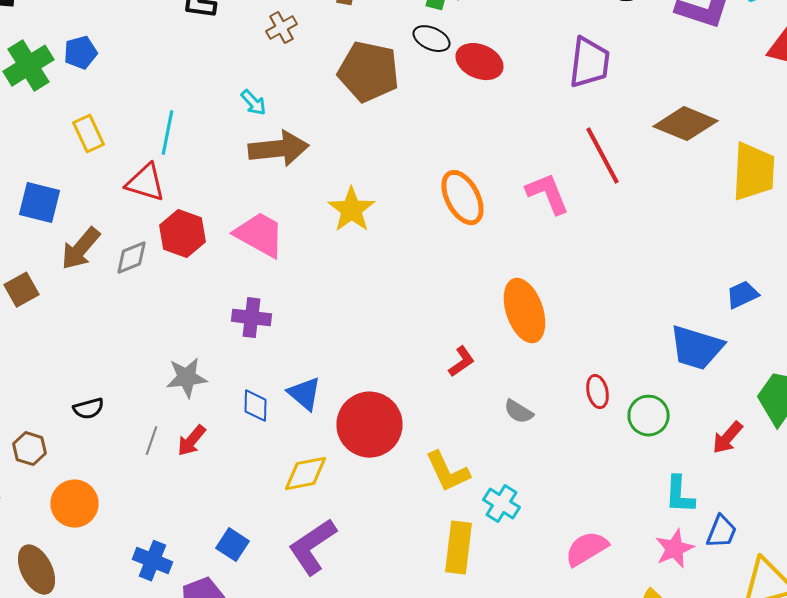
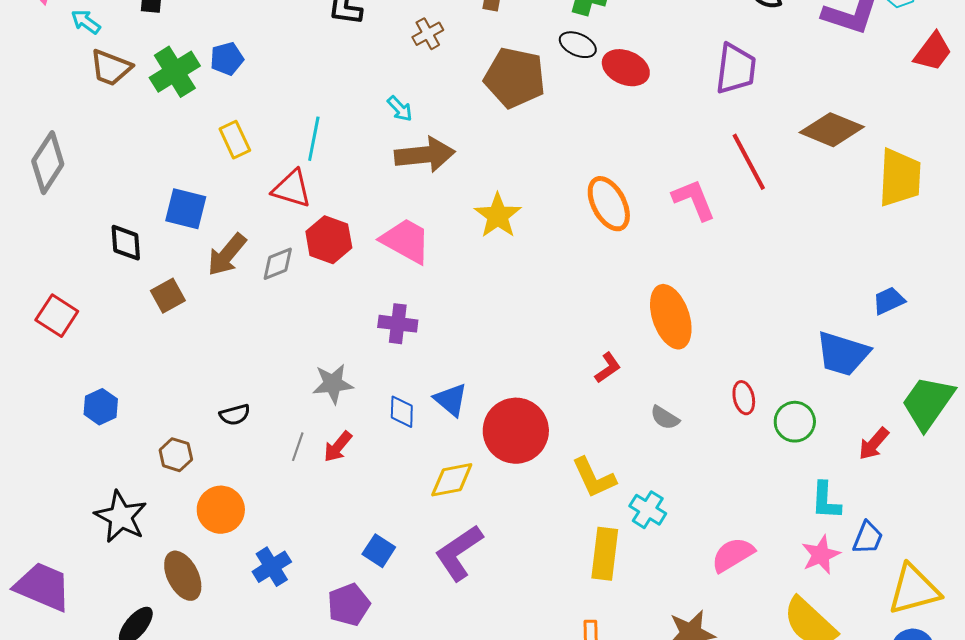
blue cross: (152, 561) -> (272, 567), moved, turned 36

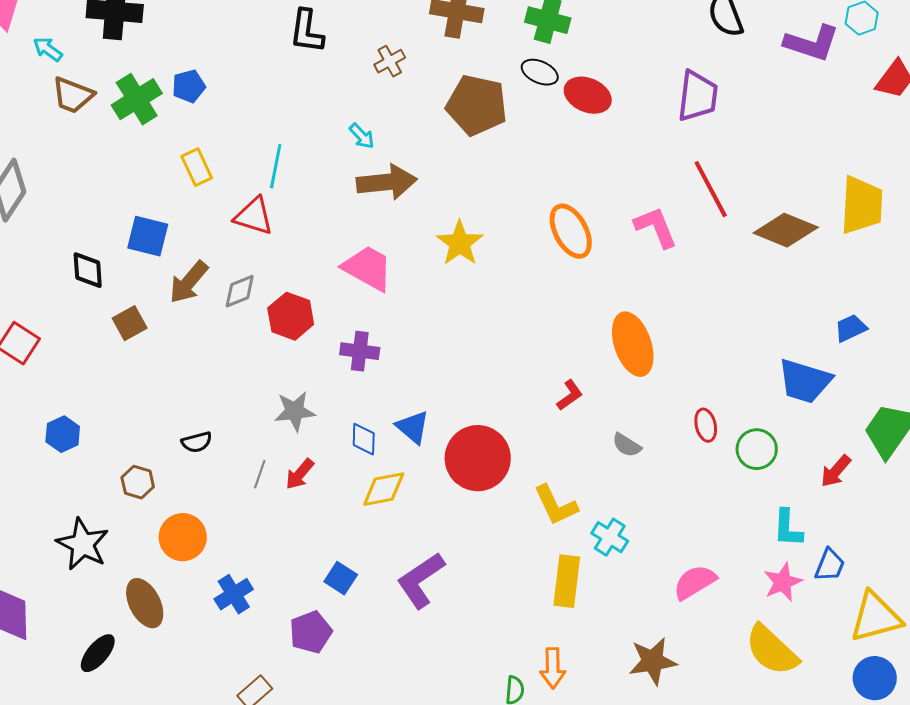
brown diamond: (832, 130) -> (786, 230), moved
red hexagon: (329, 240) -> (291, 316), moved
yellow diamond: (452, 480) -> (384, 489), moved

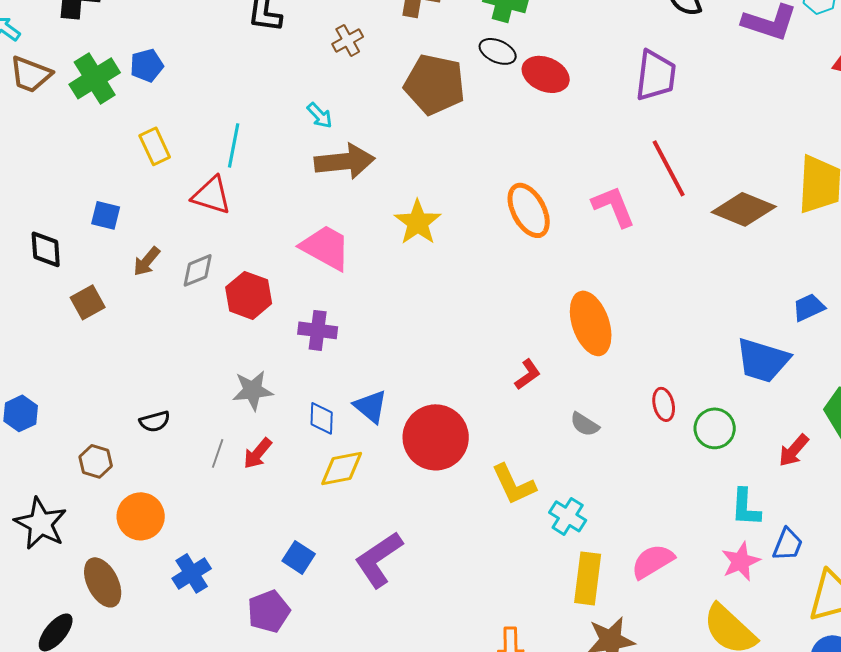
blue square: (148, 236) -> (106, 215), size x0.7
brown arrow: (189, 282) -> (147, 261), size x0.7
yellow rectangle: (567, 581) -> (588, 578), moved

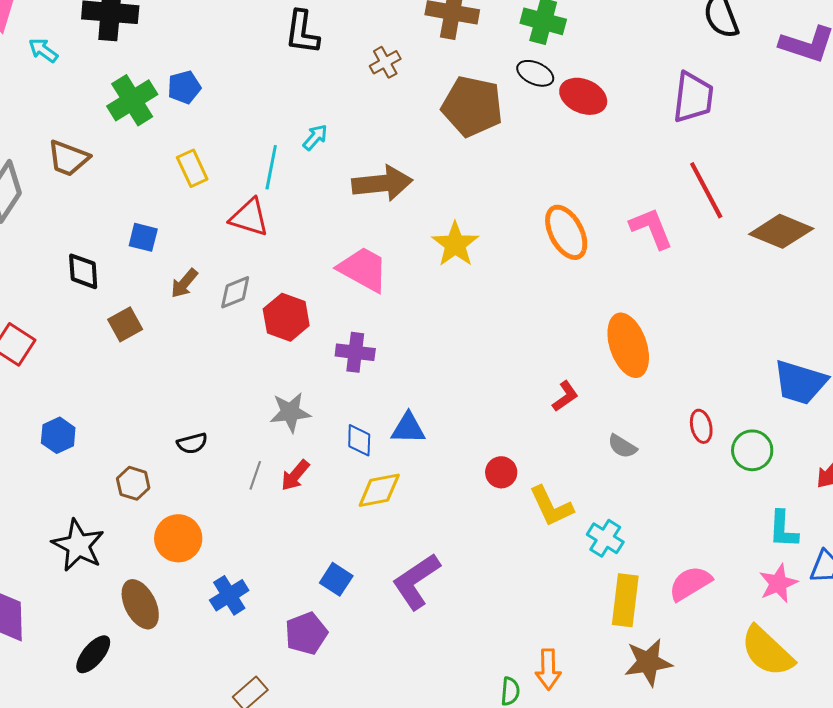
brown trapezoid: (31, 74) -> (68, 158), moved
cyan arrow: (320, 115) -> (315, 137), moved, turned -96
blue triangle: (371, 406) -> (408, 428), turned -39
red circle: (436, 437) -> (501, 472), moved, size x0.5

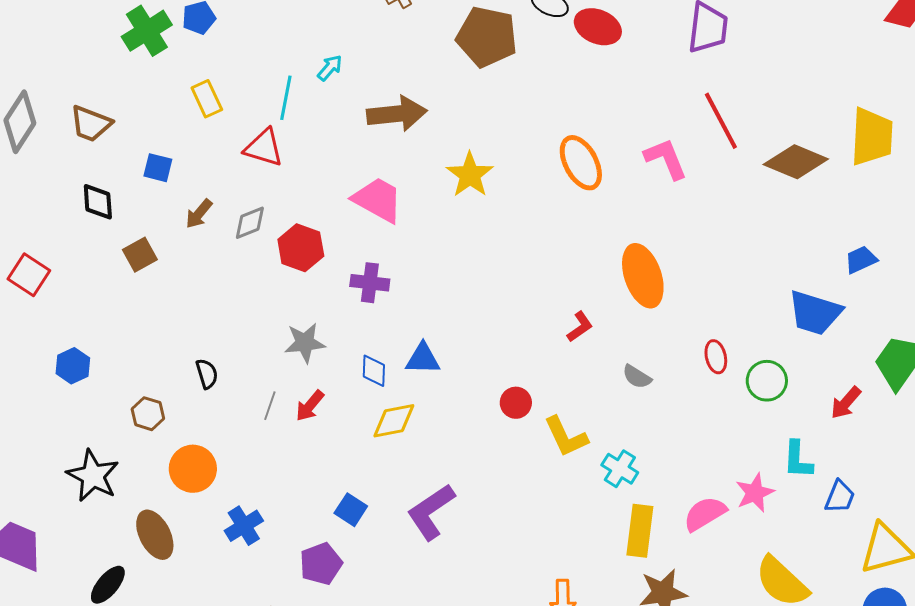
brown trapezoid: (68, 158) -> (91, 124), moved
black semicircle: (192, 443) -> (207, 374), turned -92
pink star: (778, 583) -> (755, 493), moved

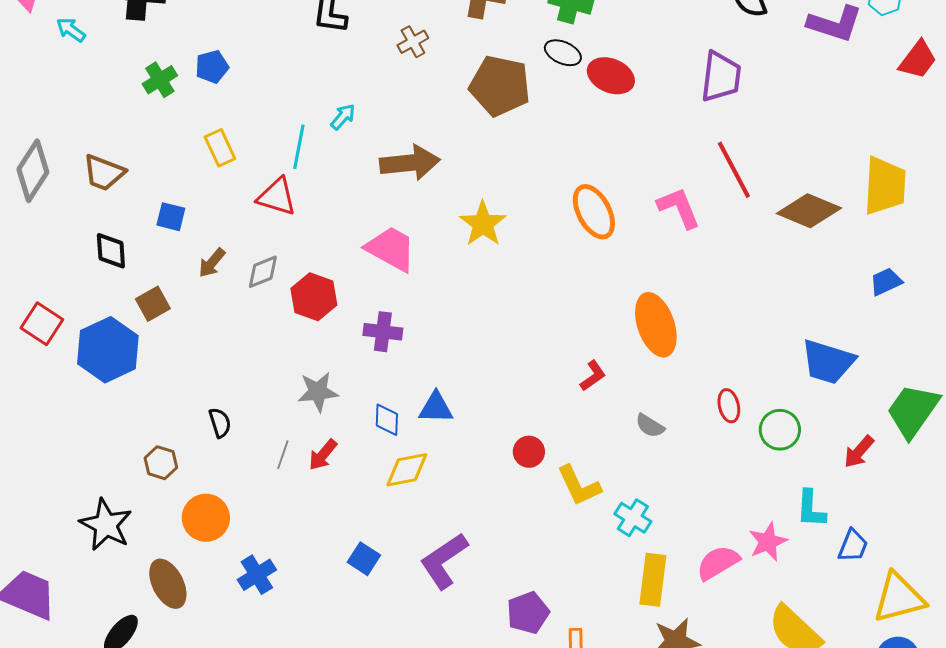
green cross: (147, 31) -> (160, 80), size x0.7
blue trapezoid: (861, 260) -> (886, 282), moved
blue hexagon: (73, 366) -> (108, 350), moved, size x1.8
purple pentagon: (321, 564) -> (528, 613), moved

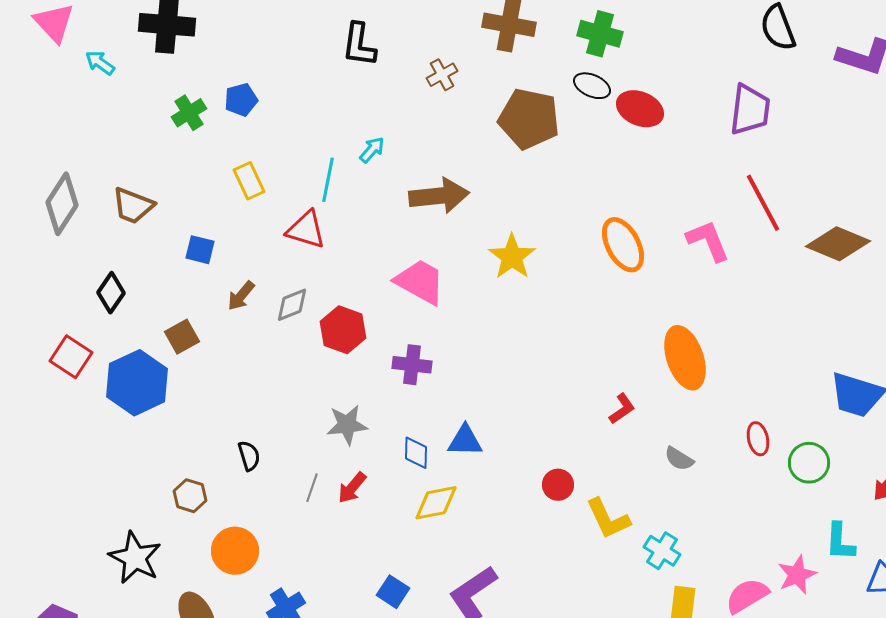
black diamond: (111, 251) -> (111, 293), moved, turned 39

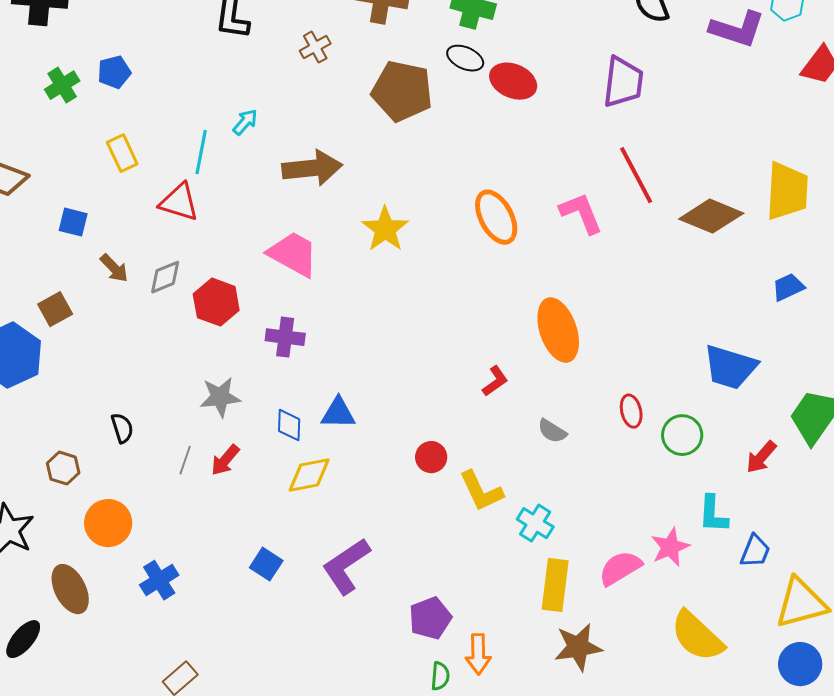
brown arrow: (241, 296) -> (114, 268), turned -84

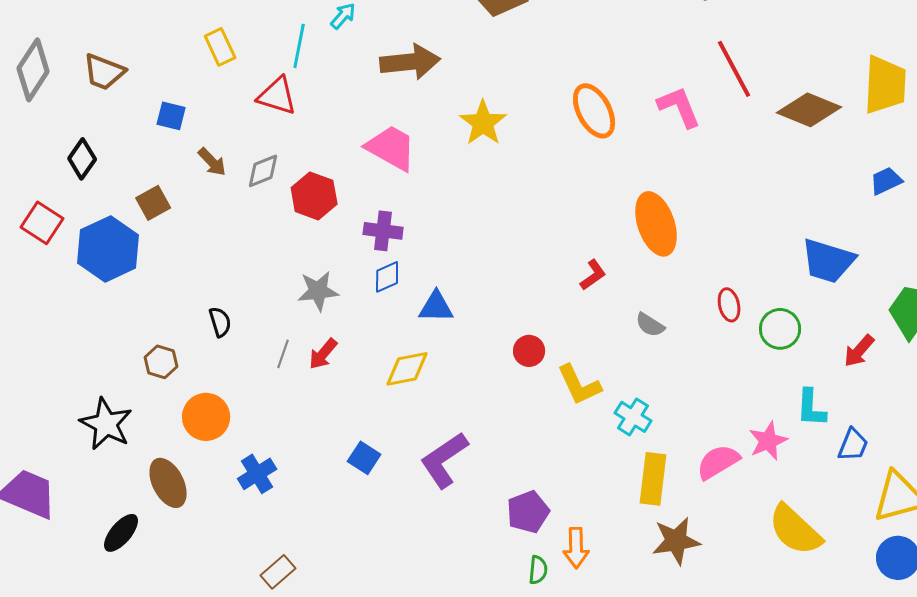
blue diamond: (289, 425) -> (387, 277), moved, turned 64

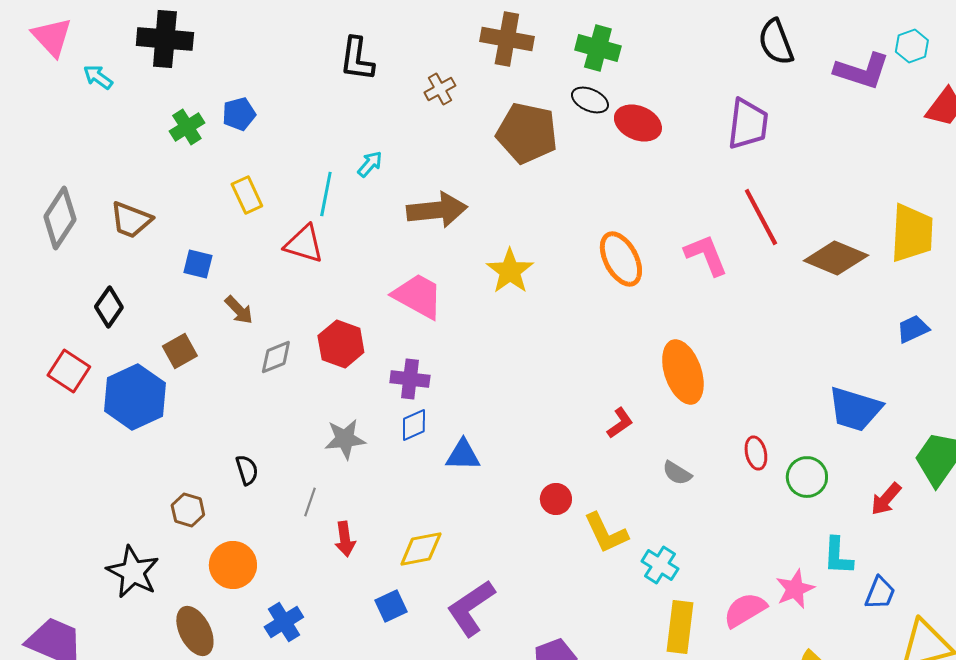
gray diamond: (263, 171) -> (276, 357), moved
red arrow: (323, 354) -> (345, 539), moved, turned -48
yellow diamond: (407, 369) -> (421, 549), moved
blue square: (364, 458) -> (391, 606), turned 32

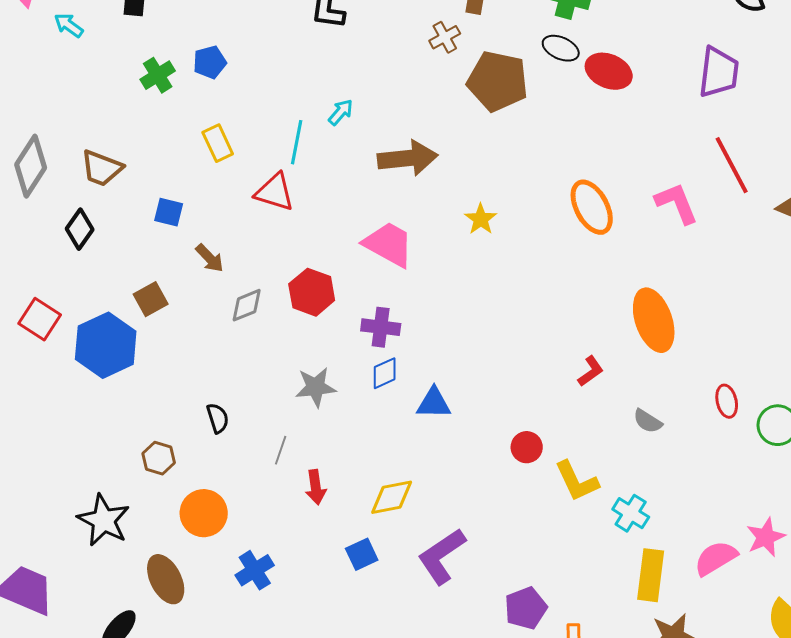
brown cross: (440, 89) -> (445, 37), moved
yellow star: (510, 271) -> (481, 219), size x0.7
black diamond: (109, 307) -> (80, 229), moved

